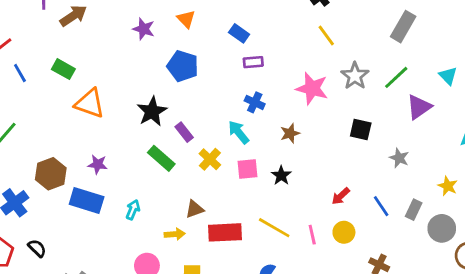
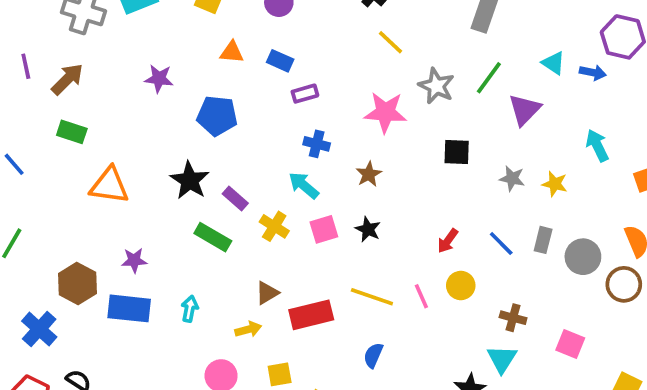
orange triangle: (186, 19) -> (232, 52), moved, turned -30
green rectangle: (63, 69) -> (72, 132), moved
yellow star: (448, 186) -> (555, 184), moved

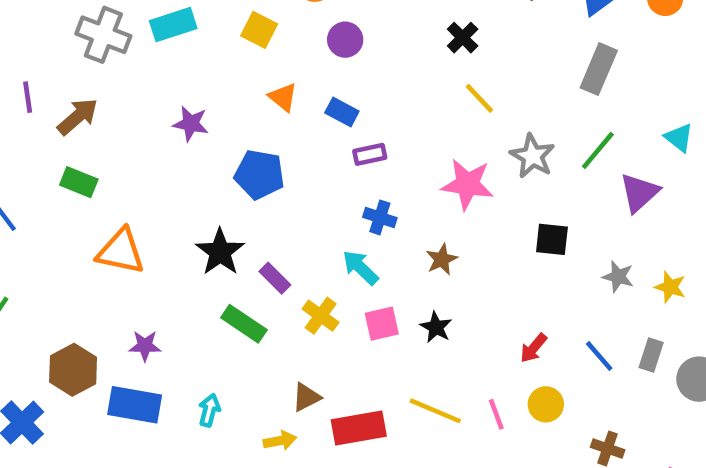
orange triangle: (232, 52) -> (283, 97), turned 30

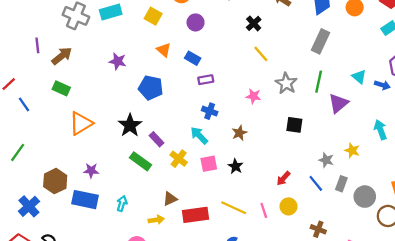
green line: (598, 150) -> (319, 82), turned -30
pink star: (467, 184) -> (254, 96), size x0.6
orange triangle: (121, 251) -> (81, 123), turned -45
gray star: (618, 277) -> (326, 160), moved

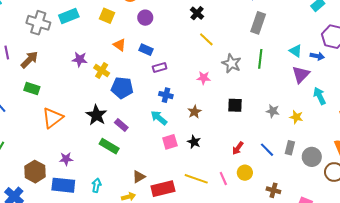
blue pentagon: (151, 88) -> (122, 88), moved
purple triangle: (338, 103) -> (301, 75), moved
black square: (294, 125) -> (235, 105), moved
yellow cross: (179, 159) -> (102, 70), moved
gray star: (326, 160) -> (273, 111), moved

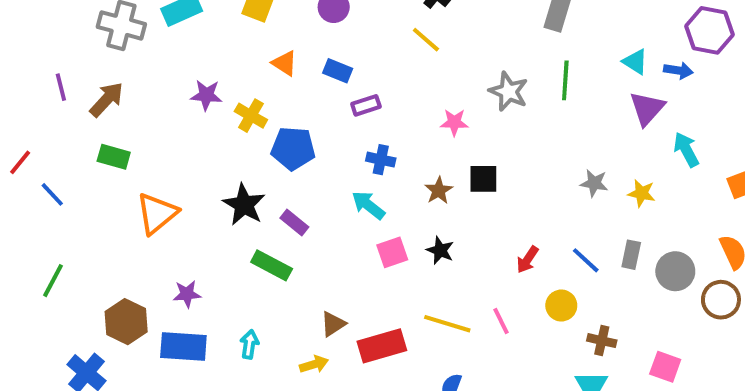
yellow line: (206, 39) -> (426, 40), moved
black square: (235, 105) -> (483, 179), moved
yellow circle: (245, 173) -> (561, 305), moved

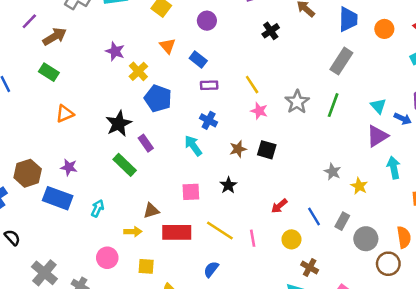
yellow line: (426, 40) -> (252, 85), moved
purple line: (61, 87) -> (29, 21), turned 42
orange triangle: (157, 214) -> (65, 114), size x0.7
pink square: (392, 252) -> (191, 192), moved

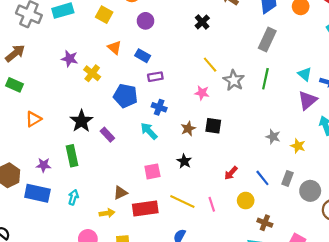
yellow line: (252, 85) -> (210, 65), moved
blue pentagon: (158, 98) -> (126, 96), moved
green rectangle: (125, 165) -> (72, 156), moved, turned 42

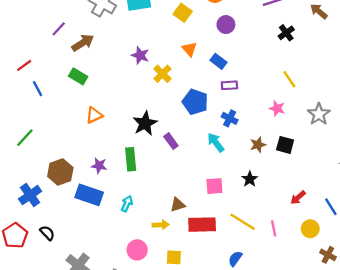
gray star: (234, 80) -> (319, 114), moved

